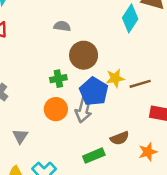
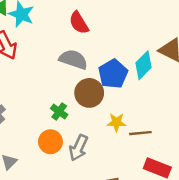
gray semicircle: (62, 26) -> (73, 59), size x1.6
green cross: (58, 79) -> (59, 112), turned 35
blue pentagon: (94, 92) -> (113, 74), moved

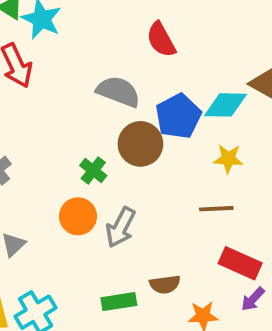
red semicircle: (79, 23) -> (161, 40), moved
cyan diamond: (143, 65) -> (225, 105), turned 44
yellow star: (116, 122) -> (228, 159), moved

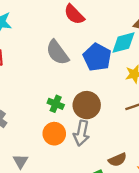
gray semicircle: (118, 92) -> (57, 53), turned -132
brown circle: (140, 144) -> (87, 105), moved

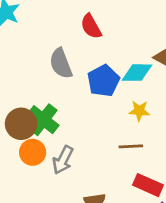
green cross: (56, 104) -> (43, 120), size x1.6
brown circle: (87, 105) -> (21, 124), moved

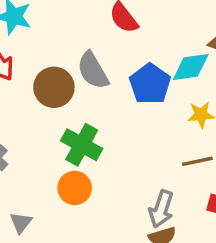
brown circle: (21, 124) -> (54, 87), moved
gray arrow: (63, 160) -> (161, 209), moved

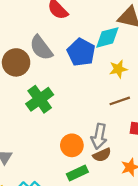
green cross: (82, 145) -> (40, 99), turned 32
orange circle: (75, 188) -> (72, 145), moved

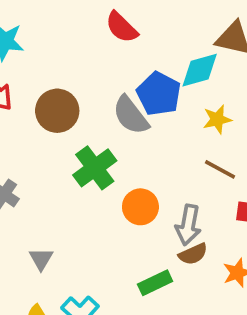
gray semicircle: (41, 48) -> (131, 115), moved
brown line: (120, 101) -> (220, 169), turned 48
orange circle: (72, 145) -> (140, 207), moved

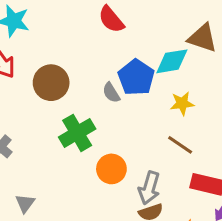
gray semicircle: (131, 115) -> (111, 93), size x0.6

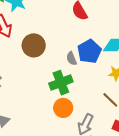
green cross: (77, 133) -> (61, 83), moved

